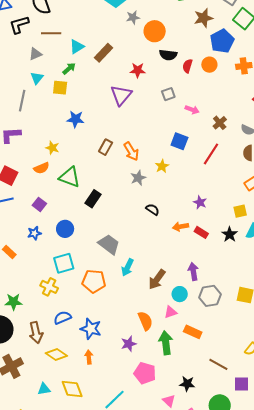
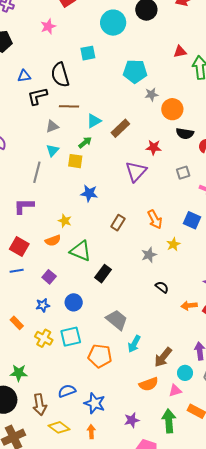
orange arrow: (131, 151) -> (155, 219), moved
yellow cross: (49, 287) -> (44, 338), moved
orange semicircle: (145, 321) -> (149, 384), moved, turned 90

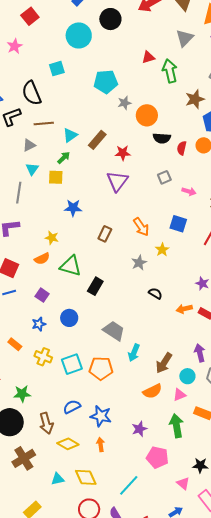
red star: (154, 147) -> (123, 153), moved
cyan square: (71, 337) -> (72, 364), moved

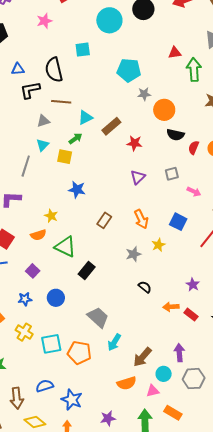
purple triangle: (117, 181) -> (138, 177), moved, size x0.7

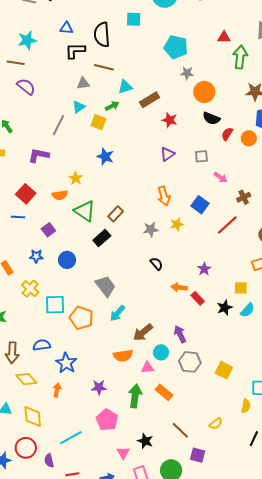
brown rectangle: (104, 220) -> (116, 214), moved
purple arrow: (179, 353) -> (180, 334), turned -30

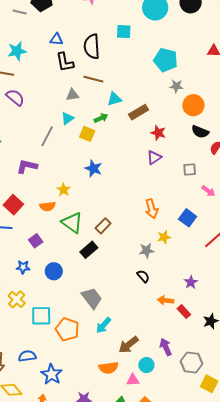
black L-shape: (75, 51) -> (65, 62), turned -100
purple triangle: (167, 154) -> (154, 157), moved
gray star: (151, 229) -> (147, 250), moved
gray hexagon: (190, 362) -> (191, 363), moved

